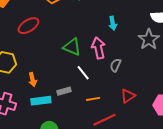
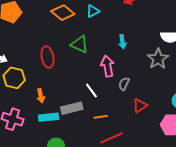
red ellipse: (28, 26) -> (47, 57), moved, turned -70
green triangle: (72, 47) -> (80, 44), moved
gray rectangle: (64, 91) -> (72, 108), size x1.5
red triangle: (128, 96) -> (140, 106), moved

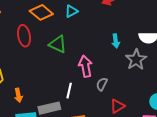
cyan arrow: (122, 42) -> (116, 41), moved
red ellipse: (47, 57) -> (24, 36), moved
white line: (91, 91) -> (69, 91), turned 49

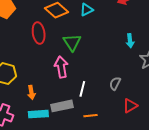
green triangle: (58, 44) -> (72, 42), turned 30
pink arrow: (85, 66) -> (61, 67), moved

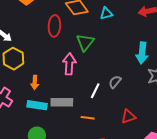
cyan arrow: (130, 41) -> (142, 53), size x1.5
gray semicircle: (115, 83) -> (115, 82), moved
white line: (82, 89) -> (95, 91), moved

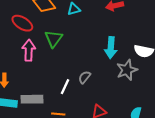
red ellipse: (54, 26) -> (22, 23), turned -60
pink arrow: (69, 64) -> (29, 50), moved

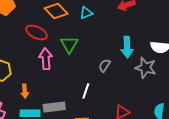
gray star: (127, 70) -> (146, 68), turned -30
gray semicircle: (84, 77) -> (105, 66), moved

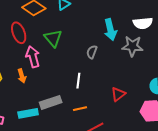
red ellipse: (37, 32) -> (19, 33), turned 55
orange arrow: (25, 91) -> (22, 76), moved

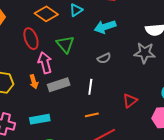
cyan arrow: (110, 30) -> (105, 27), moved, turned 85
gray semicircle: (92, 52) -> (104, 58), turned -136
gray rectangle: (51, 102) -> (59, 85), moved

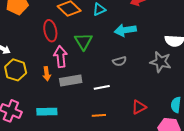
white line: (90, 87) -> (102, 87), turned 63

